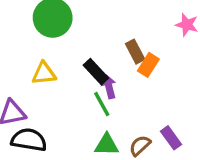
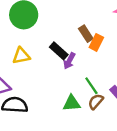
purple arrow: (109, 87) -> (69, 61), turned -133
green line: (102, 104) -> (91, 86), moved

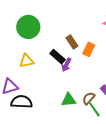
brown rectangle: (86, 34) -> (72, 42), moved
green line: (91, 86) -> (94, 109), moved

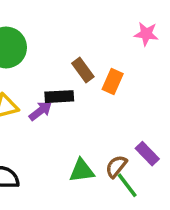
black rectangle: (58, 57) -> (59, 97), turned -42
purple arrow: (66, 65) -> (40, 111), moved, turned -152

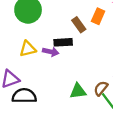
orange rectangle: (113, 81) -> (98, 16), moved
purple arrow: (40, 111) -> (51, 52), turned 49

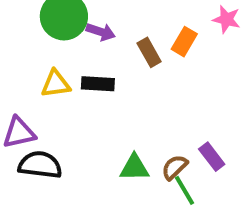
black rectangle: (63, 42) -> (98, 84), moved
purple arrow: (51, 52) -> (101, 32), moved

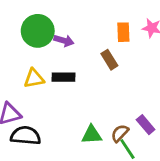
orange rectangle: (184, 42) -> (123, 32), moved, turned -30
brown rectangle: (149, 52) -> (109, 60), moved

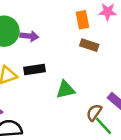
brown rectangle: (109, 60) -> (89, 45), moved, turned -30
green triangle: (92, 135) -> (65, 90), moved

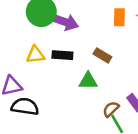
purple arrow: (29, 36) -> (65, 22), size x1.5
brown rectangle: (89, 45) -> (102, 55), moved

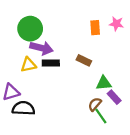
purple arrow: (65, 22) -> (41, 48), moved
green triangle: (88, 81) -> (104, 83), moved

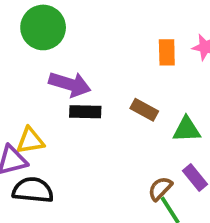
green circle: (30, 29) -> (43, 27), moved
yellow triangle: (28, 65) -> (30, 141), moved
green triangle: (104, 83) -> (187, 130), moved

